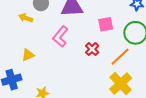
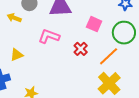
pink square: (106, 24) -> (94, 24), turned 35
pink L-shape: (60, 36) -> (49, 36), turned 70

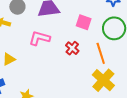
orange line: (109, 56) -> (101, 53), turned -60

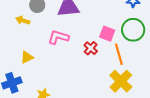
pink square: (84, 22) -> (107, 34), moved

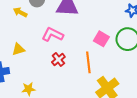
red cross: (91, 48) -> (58, 59), moved
orange line: (119, 54) -> (88, 62), moved

